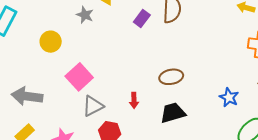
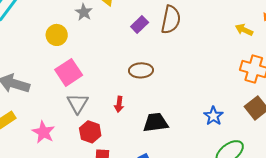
yellow circle: (51, 42) -> (57, 35), moved
brown ellipse: (171, 77) -> (141, 70), moved
gray triangle: (93, 106) -> (78, 103), turned -40

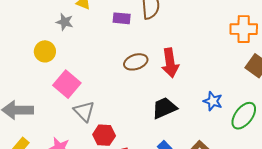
purple rectangle: (140, 25) -> (122, 18), turned 66
red arrow: (119, 104) -> (170, 63), moved, size x1.8
blue star: (213, 116) -> (213, 101), moved

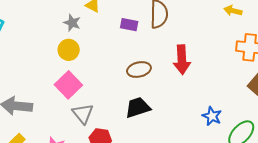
yellow circle: (45, 51) -> (69, 50), moved
red arrow: (170, 63) -> (182, 60), moved
black trapezoid: (164, 108) -> (138, 108), moved

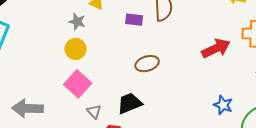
red arrow: (182, 60) -> (216, 48), moved, turned -108
black trapezoid: (138, 108) -> (130, 103), moved
gray triangle: (83, 114) -> (94, 111), size x0.7

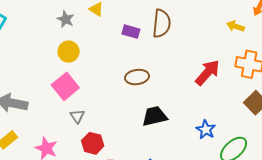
gray star: (77, 22) -> (66, 19), moved
red arrow: (216, 48) -> (207, 73), turned -32
black trapezoid: (130, 103) -> (155, 116), moved

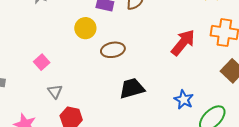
yellow circle: (69, 52) -> (85, 28), moved
pink square: (65, 86) -> (42, 62), size x0.6

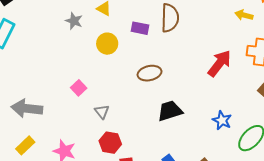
yellow circle: (85, 28) -> (107, 44), moved
gray triangle: (55, 91) -> (102, 112), moved

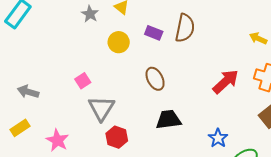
brown ellipse: (150, 73) -> (155, 79), turned 65
gray arrow: (27, 108) -> (28, 92), size x0.7
gray triangle: (102, 112) -> (101, 108), size x1.8
red hexagon: (110, 143) -> (117, 137), moved

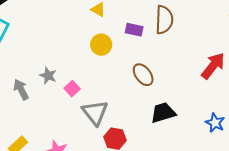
gray star: (90, 14) -> (48, 76), moved
gray arrow: (28, 92) -> (21, 89), moved, turned 55

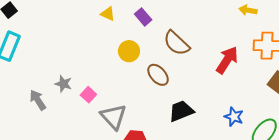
brown semicircle: (164, 20) -> (176, 43), moved, turned 136
purple rectangle: (134, 30) -> (143, 17), moved, turned 42
yellow circle: (101, 45) -> (129, 51), moved

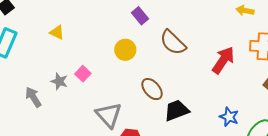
yellow triangle: (108, 14) -> (57, 32), moved
brown ellipse: (158, 75) -> (152, 89), moved
pink square: (88, 95) -> (83, 74), moved

